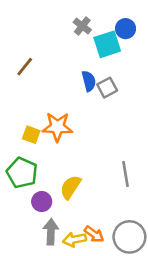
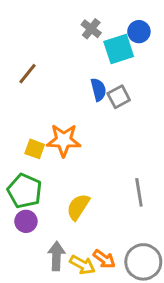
purple circle: (42, 202) -> (26, 221), moved
yellow arrow: (74, 240) -> (82, 265), turned -140

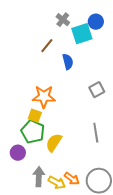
brown line: (27, 74) -> (47, 46), moved
gray square: (119, 97) -> (97, 90), moved
yellow square: (35, 149) -> (35, 116), moved
green pentagon: (25, 191) -> (33, 132), moved

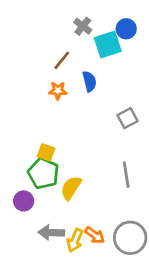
orange star: (44, 97) -> (58, 91), moved, size x0.6
gray arrow: (39, 177) -> (51, 233), turned -90
yellow arrow: (57, 183) -> (75, 240), turned 84

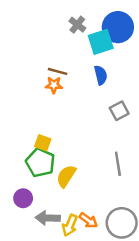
blue circle: (126, 29) -> (118, 27), size x1.6
brown line: (62, 60) -> (58, 71), moved, turned 66
blue semicircle: (89, 81) -> (101, 75), moved
purple circle: (24, 201) -> (23, 198), moved

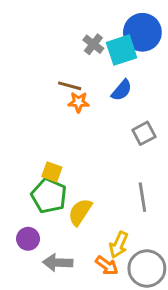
gray cross: (77, 25) -> (93, 44), moved
blue semicircle: (101, 75) -> (122, 90), turned 54
orange star: (54, 85) -> (79, 102), moved
yellow arrow: (70, 225) -> (119, 245), moved

